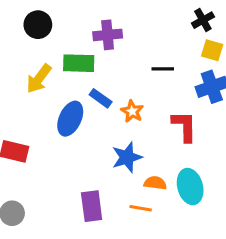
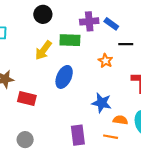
blue rectangle: (101, 98) -> (111, 24), moved
orange star: (132, 111) -> (105, 61), moved
blue star: (127, 157) -> (102, 103), turned 30

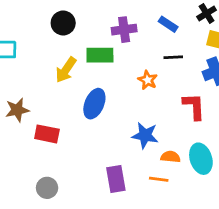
blue rectangle: (111, 24) -> (168, 24), moved

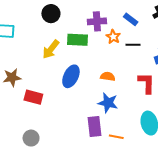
orange star: (148, 80) -> (113, 37), moved
orange semicircle: (170, 157) -> (108, 76), moved
purple rectangle: (116, 179) -> (95, 126), moved

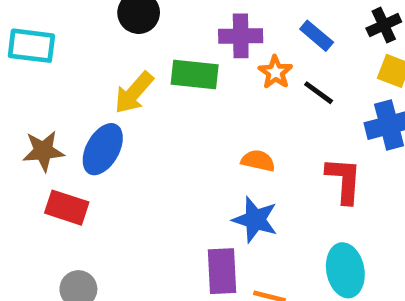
black line: (133, 45) -> (319, 93), turned 32
blue ellipse: (71, 76) -> (103, 149), moved
red rectangle: (33, 97) -> (67, 208), moved

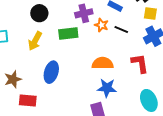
yellow arrow: (134, 93) -> (35, 41), moved
blue ellipse: (103, 149) -> (51, 72), moved
orange semicircle: (258, 161) -> (103, 63), size x1.5

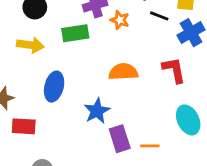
black line: (121, 30) -> (159, 16), moved
yellow arrow: (35, 41) -> (30, 45), turned -108
blue star: (107, 88) -> (97, 111), moved, turned -30

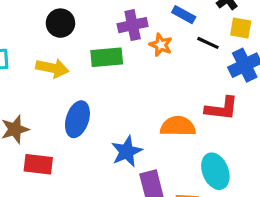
red L-shape: (174, 70) -> (222, 108), turned 104
orange semicircle: (123, 72) -> (178, 126), moved
cyan ellipse: (188, 120) -> (215, 171), moved

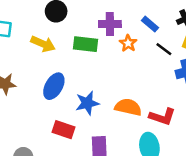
red L-shape: (222, 108) -> (162, 117), moved
blue star: (127, 151) -> (87, 103), moved
red rectangle: (38, 164) -> (63, 130), moved

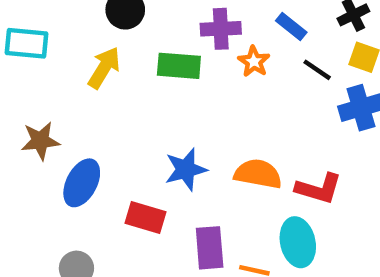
yellow arrow: (43, 44) -> (104, 68), turned -80
blue ellipse: (54, 86) -> (82, 183), moved

